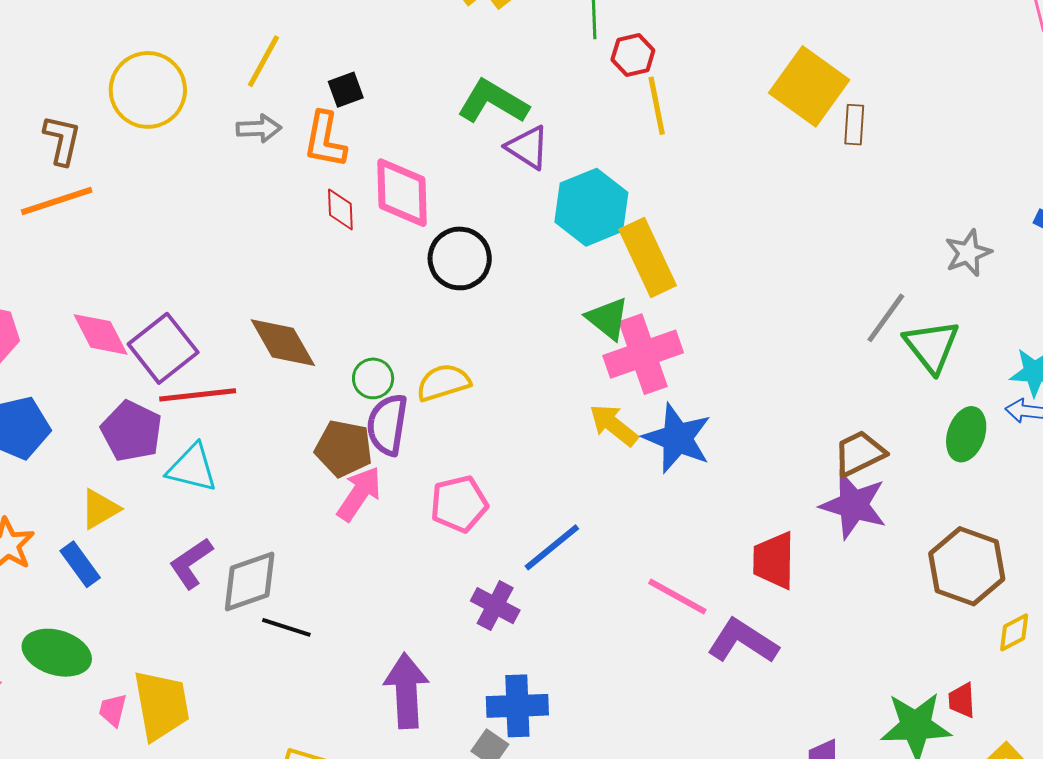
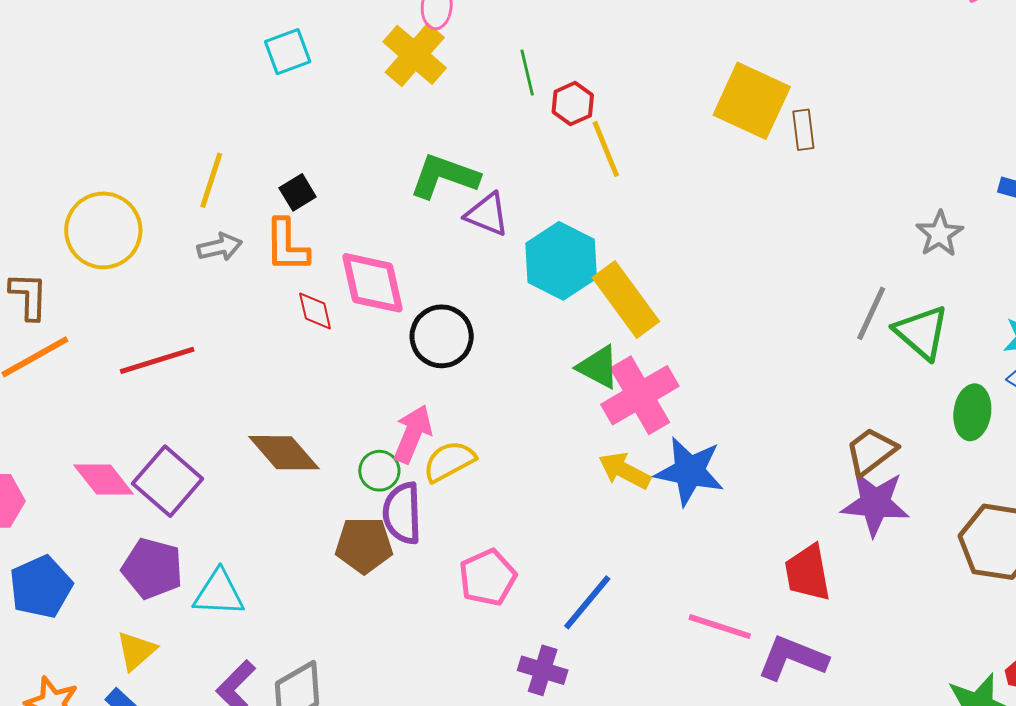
red line: (198, 395) -> (157, 360), moved
pink arrow: (359, 494) -> (413, 434), moved

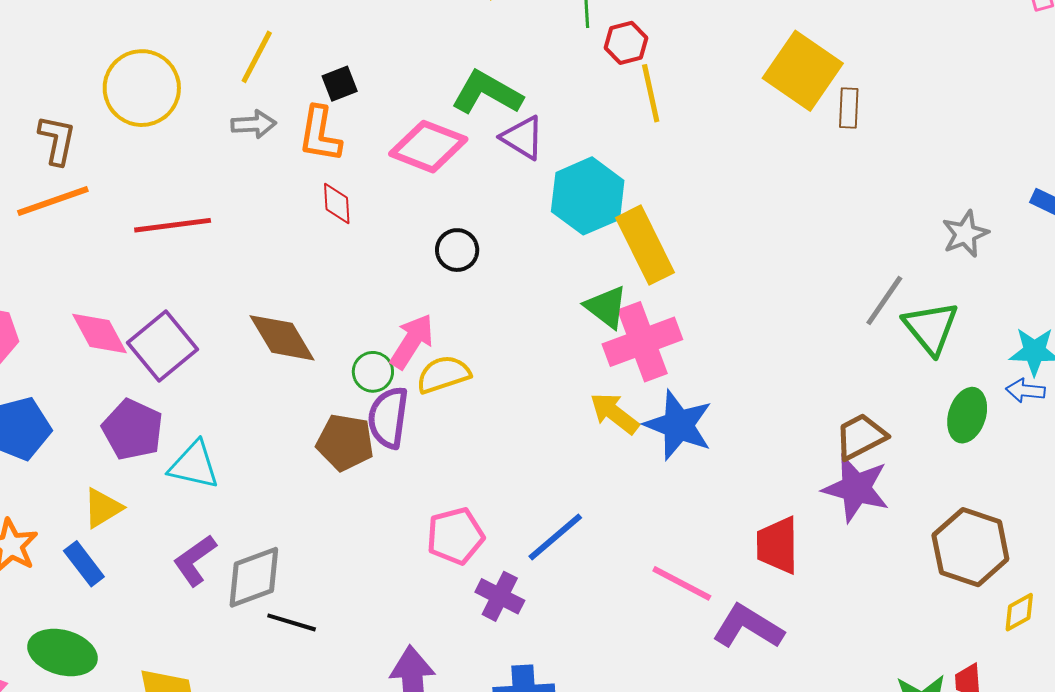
pink diamond: (372, 283) -> (428, 147), moved, turned -66
black circle: (442, 336) -> (457, 250), size x0.7
pink pentagon: (488, 577) -> (455, 536), moved

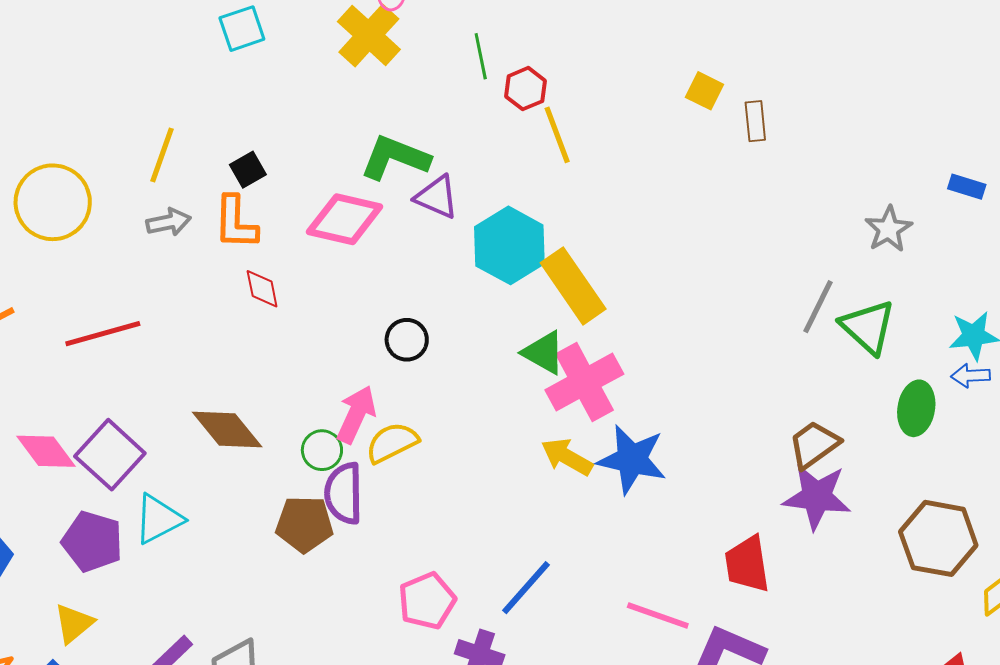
yellow square: (803, 71) -> (704, 91), size x0.5
black circle: (457, 250) -> (407, 340), moved
cyan triangle: (194, 465) -> (158, 519), moved, turned -32

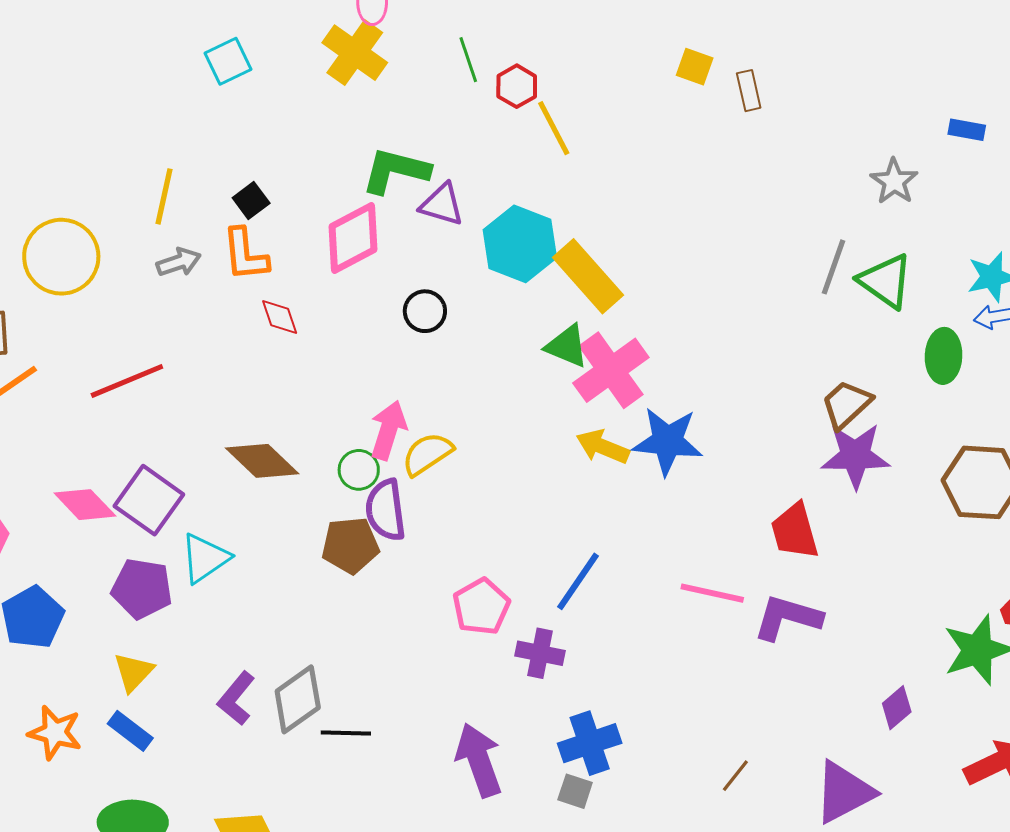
pink diamond: (345, 219) -> (353, 238), turned -34
black circle: (407, 340) -> (425, 311), moved

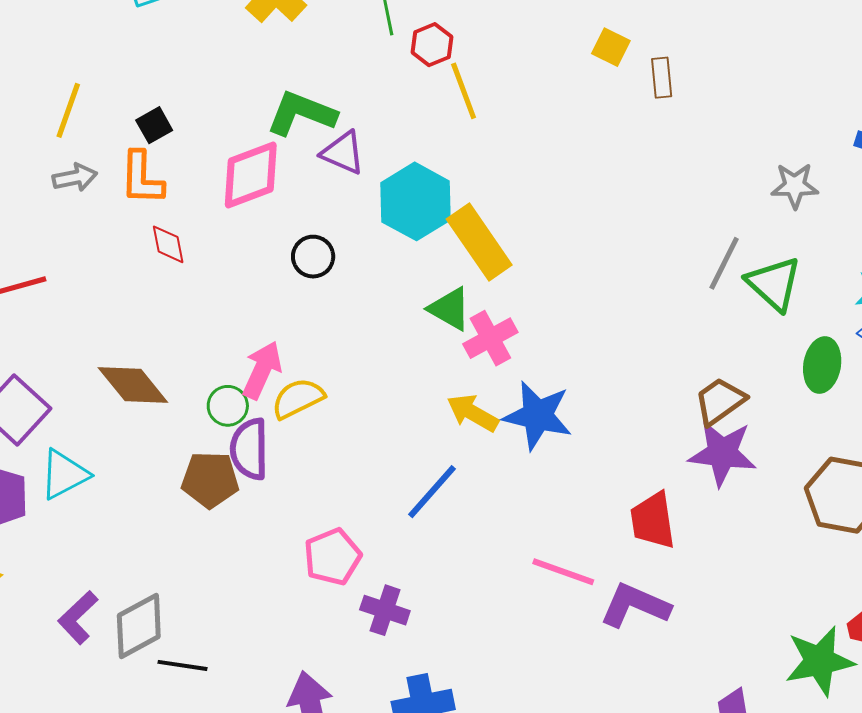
gray star: (894, 181) -> (795, 186), turned 30
pink cross: (611, 370) -> (490, 338), size x0.7
blue line: (578, 581) -> (432, 492), moved

